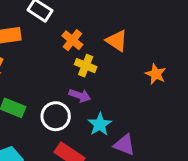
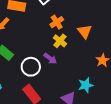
cyan star: (100, 124) -> (86, 85), moved

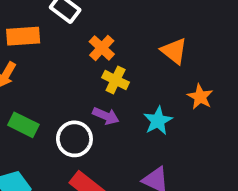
orange triangle: (85, 31) -> (174, 51), moved
cyan star: (86, 85) -> (158, 121), moved

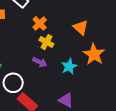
orange star: (200, 97) -> (94, 54), size x1.5
white circle: (74, 139) -> (13, 83), moved

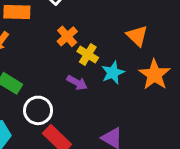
orange cross: (40, 23) -> (67, 36), moved
cyan star: (69, 67) -> (113, 73), moved

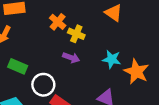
cyan star: (113, 73) -> (112, 59), moved, turned -30
orange star: (154, 75) -> (136, 72), moved

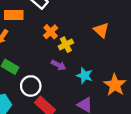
yellow cross: (76, 34) -> (66, 45), turned 32
cyan star: (112, 59) -> (85, 76), moved

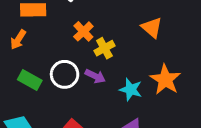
orange star: (115, 85) -> (165, 80), moved
white circle: (31, 86) -> (65, 74), moved

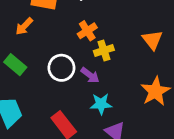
green rectangle: (30, 80) -> (15, 65), moved
cyan star: (131, 90) -> (101, 104), moved, turned -30

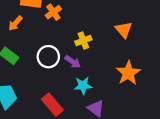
orange cross: (87, 31) -> (53, 12), moved

